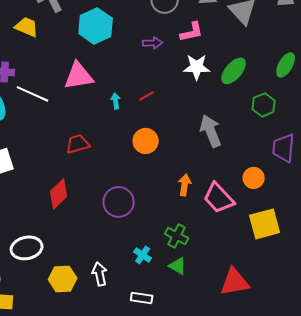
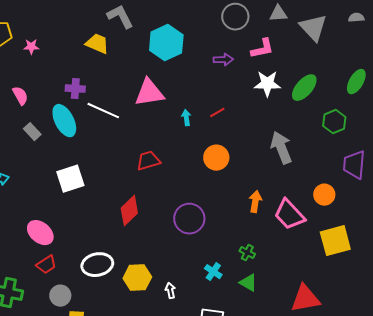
green cross: (177, 236) -> (247, 253), size x0.7
white arrow: (100, 274) -> (170, 291), size x0.7
yellow hexagon: (63, 279) -> (137, 278), moved

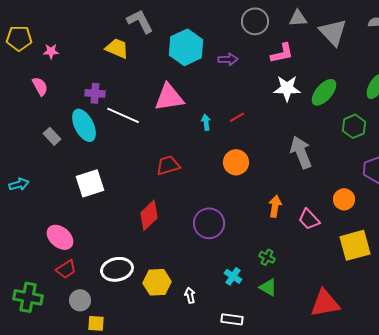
purple arrow: (223, 60) -> (228, 59), moved
pink semicircle: (20, 96) -> (40, 86), moved
pink trapezoid: (289, 215) -> (309, 219), size x0.7

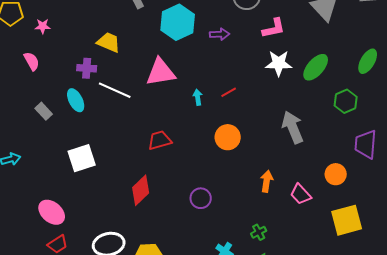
yellow trapezoid: (117, 48) -> (109, 42), moved
cyan ellipse: (84, 125) -> (76, 100), size x0.7
purple circle: (209, 223) -> (201, 198), size x0.7
green cross: (267, 257) -> (259, 232), turned 35

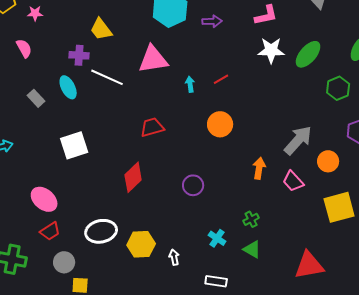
yellow trapezoid: (109, 42) -> (101, 29), turned -150
gray arrow: (293, 127) -> (298, 140), moved, turned 64

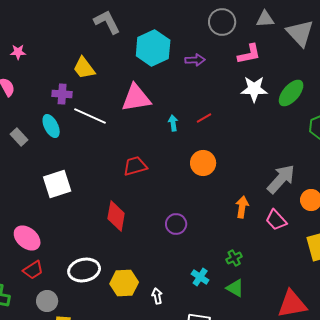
red diamond: (133, 177) -> (116, 216), turned -36

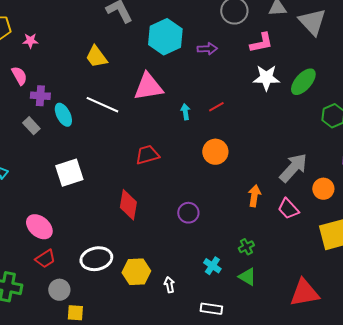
purple cross: (62, 94) -> (40, 96), moved

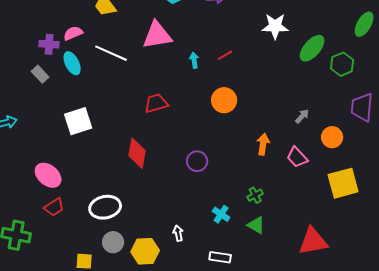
pink semicircle: (19, 76) -> (73, 33), moved, turned -84
green ellipse: (303, 82) -> (312, 48), moved
gray arrow: (293, 168) -> (302, 116), size x0.5
yellow hexagon: (136, 272) -> (145, 251), moved
gray circle: (59, 290) -> (113, 242), moved

